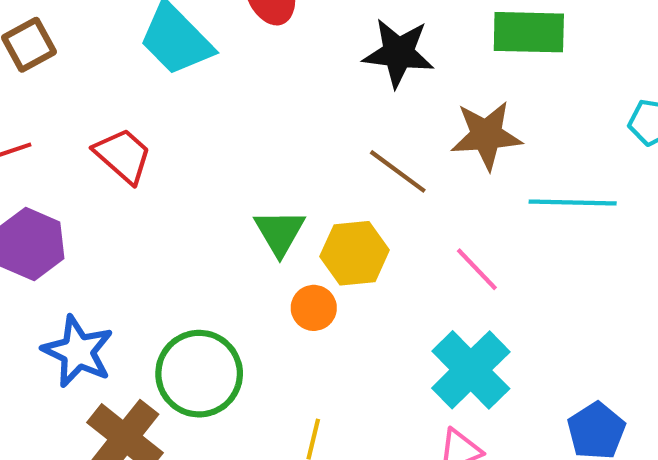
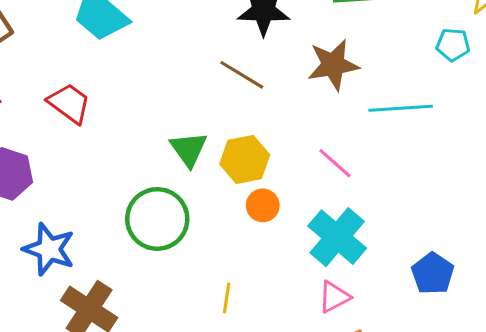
brown line: (398, 171) -> (242, 75), moved
orange circle: (314, 308) -> (263, 205), moved
green circle: (199, 374) -> (157, 219), moved

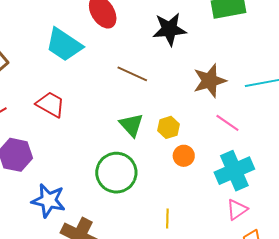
brown star: (333, 65) -> (210, 81), moved
brown line: (242, 75) -> (132, 74), moved
yellow hexagon: (245, 160) -> (169, 127), size x0.7
cyan cross: (337, 237) -> (234, 171), turned 33

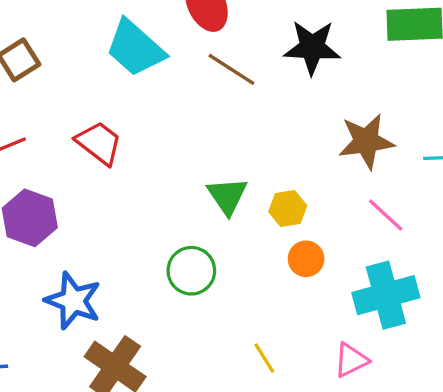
brown line: (132, 74) -> (231, 69), moved
green circle: (116, 173) -> (191, 271), size x0.7
pink triangle: (237, 210) -> (351, 360), moved
yellow line: (167, 219) -> (264, 358), turned -42

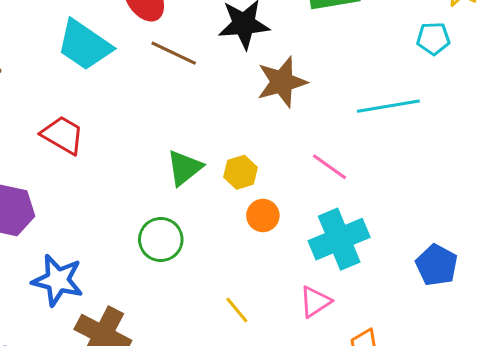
brown star: (366, 141) -> (282, 82), moved
green triangle: (227, 196) -> (184, 168), turned 33

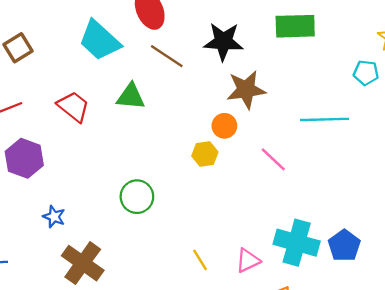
green triangle: (184, 168) -> (131, 97), moved, turned 36
orange circle: (263, 216) -> (224, 126), moved
cyan cross: (339, 239) -> (297, 243), moved, turned 30
blue star: (58, 280) -> (54, 217), size x0.6
yellow line: (237, 310) -> (200, 260), moved

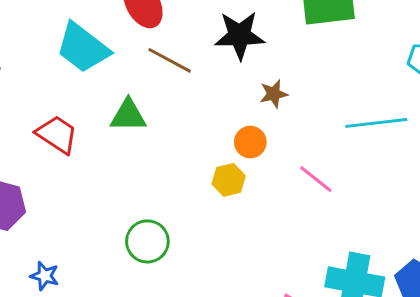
brown star: (246, 90) -> (274, 94), size x0.6

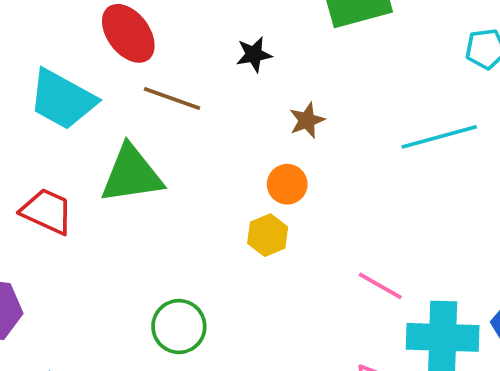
black star: (240, 35) -> (254, 54), size x0.6
green triangle: (128, 115) -> (131, 174), size x1.4
pink line: (316, 179) -> (380, 286), moved

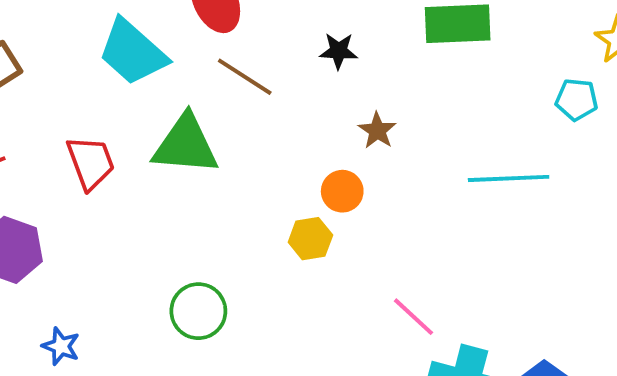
brown star: (307, 120) -> (377, 131), turned -30
red trapezoid: (47, 211) -> (91, 163), turned 32

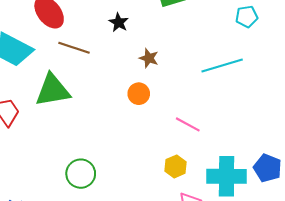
black star: (339, 51) -> (119, 22), turned -30
yellow hexagon: (310, 239) -> (176, 166), moved
pink line: (413, 317) -> (188, 124), moved

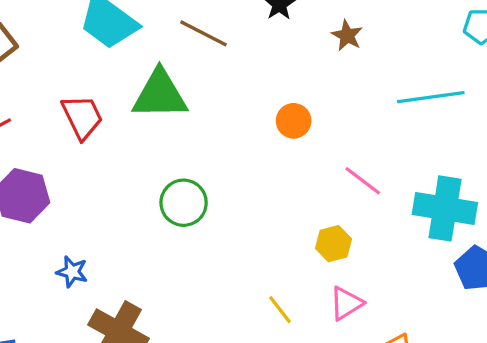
brown star: (149, 58) -> (347, 35), moved
green circle: (81, 174) -> (184, 203), moved
cyan cross: (227, 176) -> (445, 208), moved

